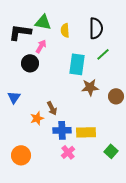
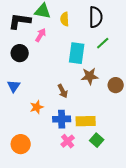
black circle: (30, 63) -> (20, 53), moved
brown arrow: (52, 108) -> (63, 91), moved
green square: (111, 151) -> (97, 140), moved

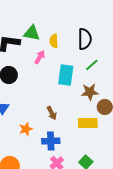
pink arrow: (41, 35) -> (40, 57), moved
brown star: (90, 76) -> (90, 92), moved
yellow rectangle: (86, 121) -> (88, 123), moved

